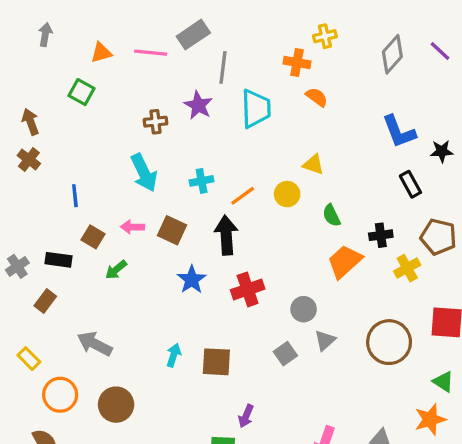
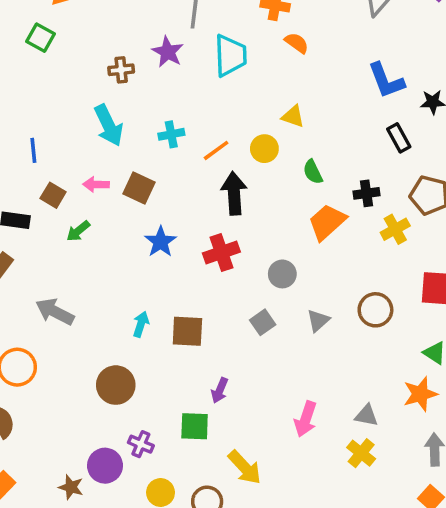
black arrow: (226, 235) -> (234, 193), moved
gray triangle: (325, 340) -> (318, 321), moved
brown circle: (389, 342) -> (375, 310), size x0.7
brown circle: (116, 405) -> (116, 385), moved

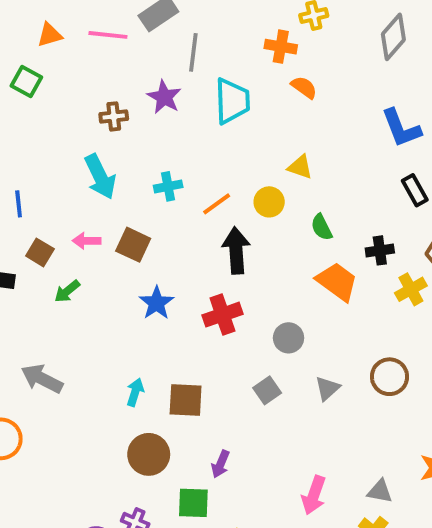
orange trapezoid: (327, 222) -> (337, 282), turned 78
brown circle: (116, 385) -> (149, 454), moved

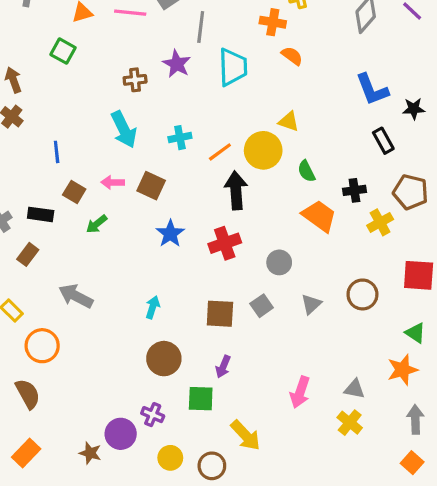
yellow circle: (269, 202) -> (263, 150), size x1.5
brown square: (186, 400) -> (220, 314), moved

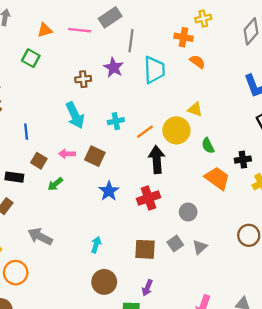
gray triangle: (311, 304) -> (200, 247), moved

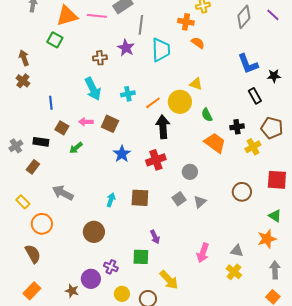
orange triangle: (45, 30) -> (67, 16), size x1.6
brown square: (145, 249) -> (140, 198), moved
brown circle: (104, 282) -> (94, 232), moved
purple arrow: (147, 288) -> (155, 237), turned -48

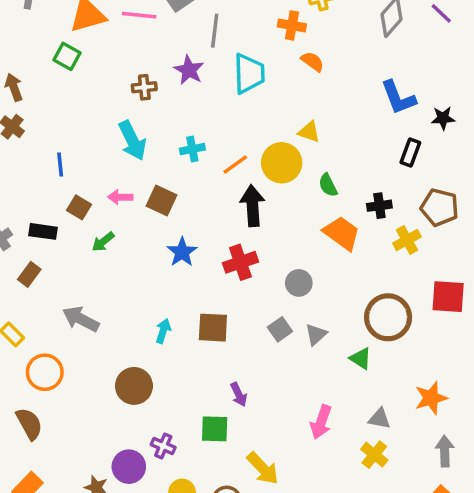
black rectangle: (255, 96) -> (410, 152), turned 49
brown circle: (242, 192) -> (388, 317), size x1.4
green triangle: (275, 216) -> (361, 358), moved

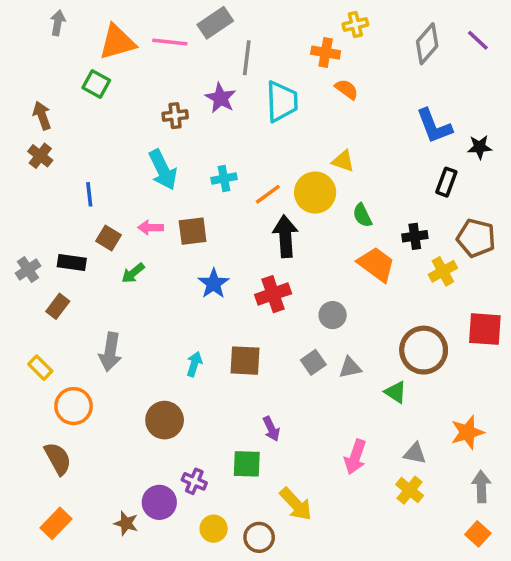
brown square: (161, 201) -> (193, 231), turned -32
gray arrow: (81, 319) -> (110, 352), turned -108
gray triangle: (316, 334) -> (350, 368), turned 30

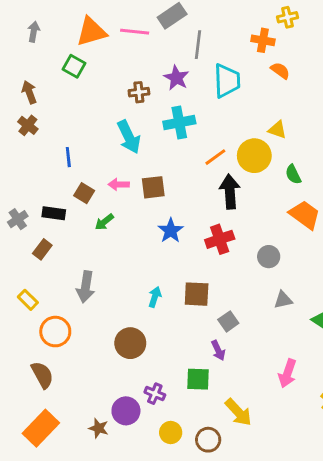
gray arrow: (58, 23) -> (34, 32), moved
cyan cross: (224, 179) -> (179, 122), moved, size x1.5
gray square: (313, 362) -> (228, 321), moved
orange rectangle: (56, 523) -> (41, 428), size x1.4

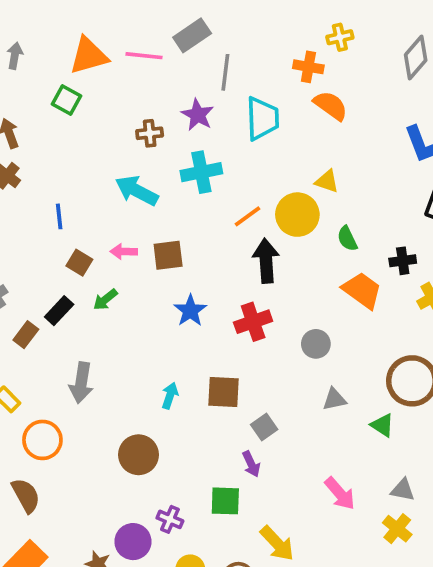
orange semicircle: (280, 71) -> (331, 106), size x1.4
cyan arrow: (129, 137) -> (137, 191), turned 144
black rectangle: (54, 213) -> (59, 311), moved, turned -55
pink arrow: (287, 373) -> (340, 494), turned -60

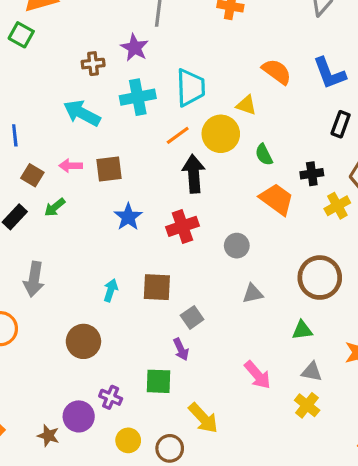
orange semicircle: (331, 106) -> (277, 72), moved
cyan trapezoid: (262, 119) -> (190, 88), moved
green triangle: (382, 425) -> (302, 330), moved, turned -40

